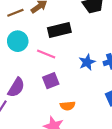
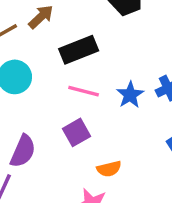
pink line: (46, 54) -> (84, 91), moved

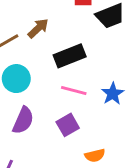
purple semicircle: (23, 151) -> (23, 120), moved

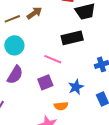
black rectangle: (70, 56) -> (72, 38), moved
blue star: (113, 94) -> (76, 87), moved

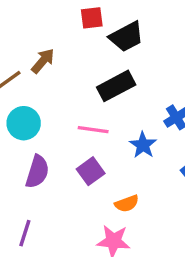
blue star: (76, 87) -> (143, 145), moved

